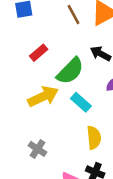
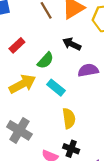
green semicircle: (70, 71) -> (45, 60), size x0.7
gray cross: (38, 149) -> (19, 130), size x1.5

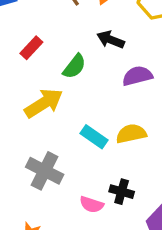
cyan rectangle: (56, 88) -> (94, 137), moved
yellow semicircle: (69, 118) -> (131, 134), moved, turned -90

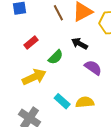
purple semicircle: (137, 76) -> (93, 68), turned 42

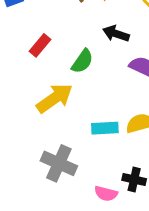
cyan rectangle: (62, 101) -> (105, 128), turned -35

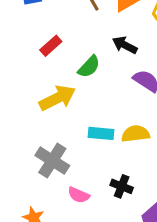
pink semicircle: (106, 194) -> (79, 195), moved

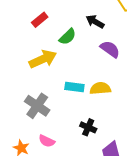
pink semicircle: (79, 195) -> (47, 141), moved

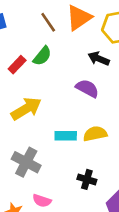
black arrow: (95, 22) -> (99, 59), moved
green semicircle: (68, 37) -> (42, 56), moved
purple semicircle: (110, 49) -> (87, 88), moved

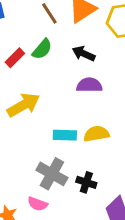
black arrow: (99, 59) -> (84, 54), moved
purple semicircle: (87, 88) -> (89, 85), turned -30
gray cross: (26, 162) -> (52, 174), moved

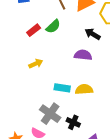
black arrow: (84, 54) -> (93, 34), moved
yellow arrow: (23, 105) -> (36, 64), size x0.6

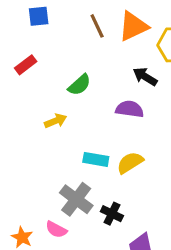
green semicircle: (53, 26) -> (79, 85), moved
red rectangle: (34, 30) -> (26, 65), moved
yellow semicircle: (84, 89) -> (130, 163), turned -30

